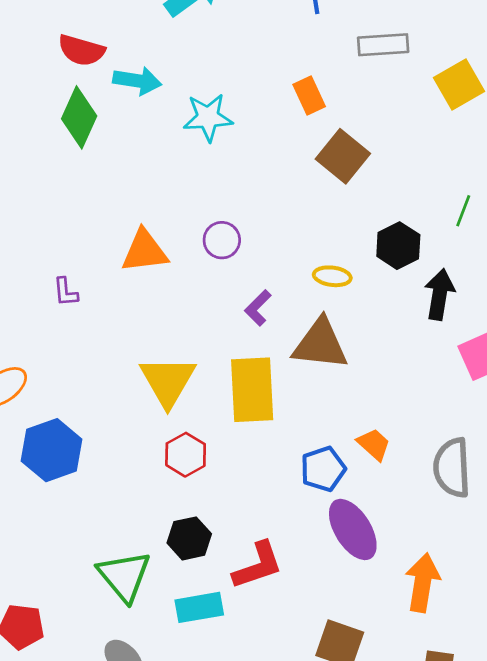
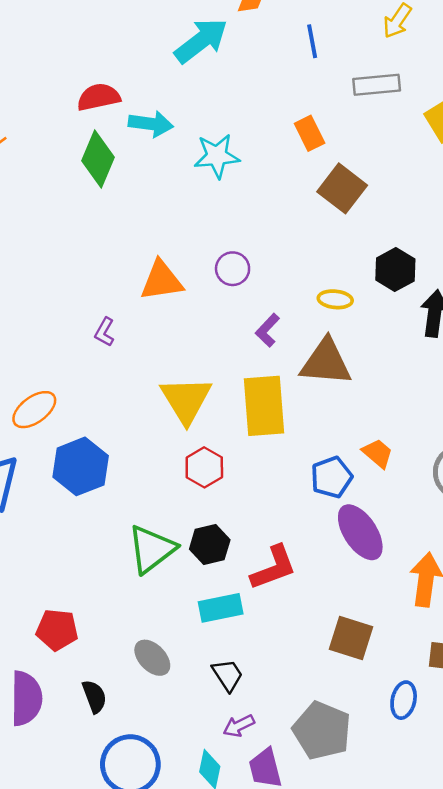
red semicircle: (81, 50) -> (99, 97), turned 153
purple L-shape: (66, 292) -> (105, 332), moved, turned 36
green triangle: (124, 576) -> (152, 549), moved, turned 34

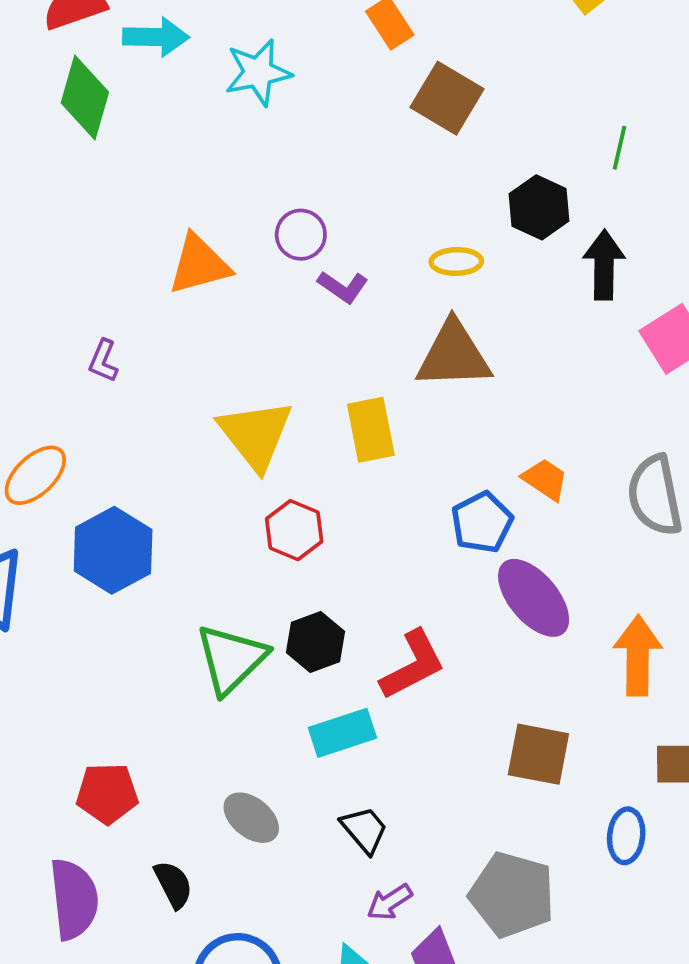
purple L-shape: (267, 330) -> (343, 287), moved, turned -92
purple L-shape: (105, 332) -> (103, 361), moved
yellow rectangle: (264, 406) -> (371, 430), size x0.7

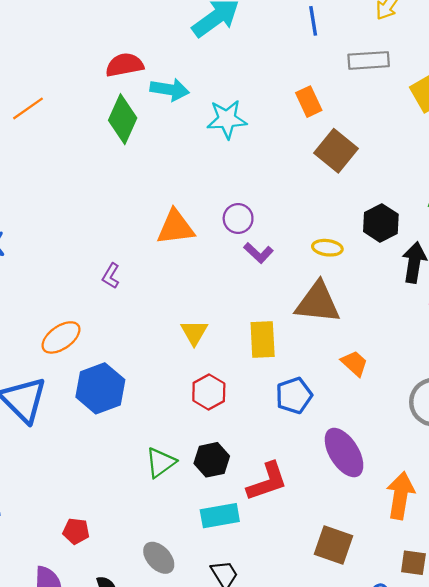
yellow triangle: (256, 435) -> (194, 332), size x0.6
orange trapezoid: (545, 479) -> (354, 363), moved
blue pentagon: (482, 522) -> (294, 396), moved
green triangle: (231, 659) -> (161, 463), size x0.7
red pentagon: (107, 793) -> (76, 531), size x0.7

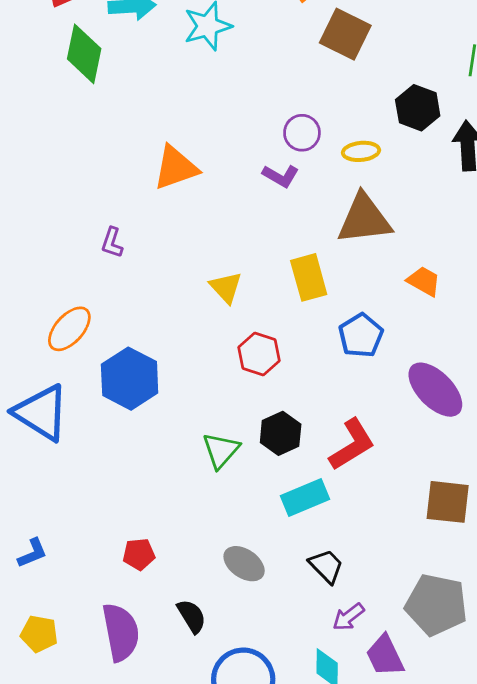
purple circle: (238, 218) -> (302, 133), moved

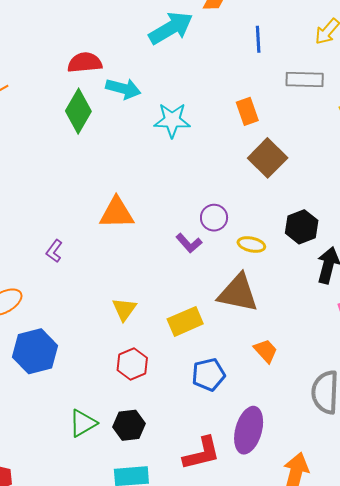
yellow rectangle: (309, 277) -> (185, 321), turned 64
purple ellipse: (435, 390) -> (249, 430), turned 42
red L-shape: (352, 445) -> (202, 453), moved

